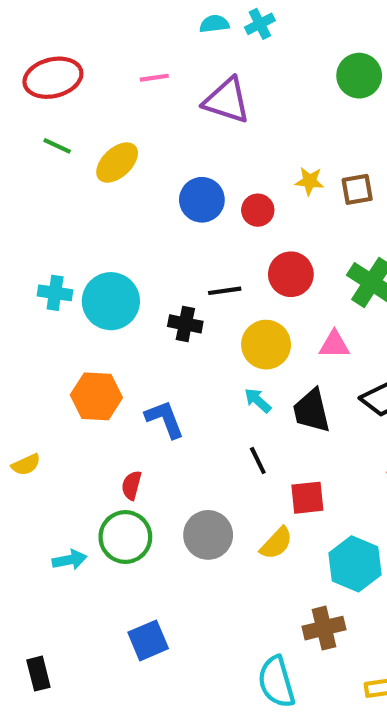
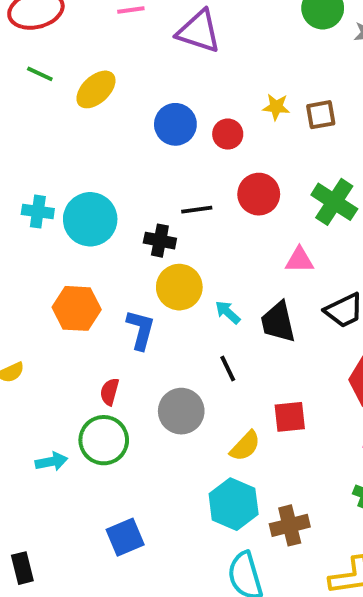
yellow circle: (266, 345) -> (179, 287), moved
blue L-shape: (165, 419) -> (141, 330), turned 36
red square: (307, 498) -> (290, 417), moved
gray circle: (208, 535) -> (181, 411), moved
cyan hexagon: (355, 564) -> (234, 504), moved

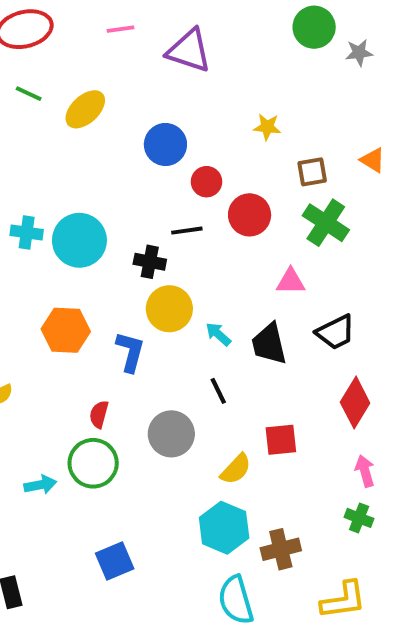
brown square: (321, 115) -> (312, 172), moved
red circle: (228, 134) -> (207, 182), moved

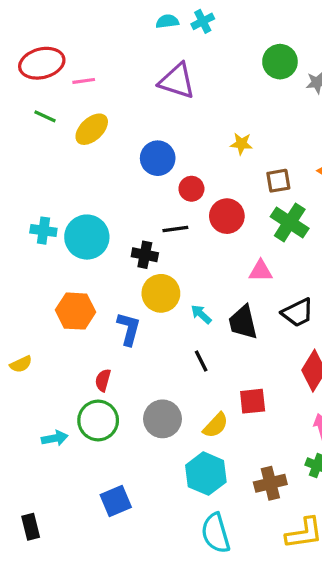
pink line: (120, 29) -> (84, 81), moved
gray circle: (171, 434) -> (162, 419), moved
brown cross: (281, 549) -> (270, 483), moved

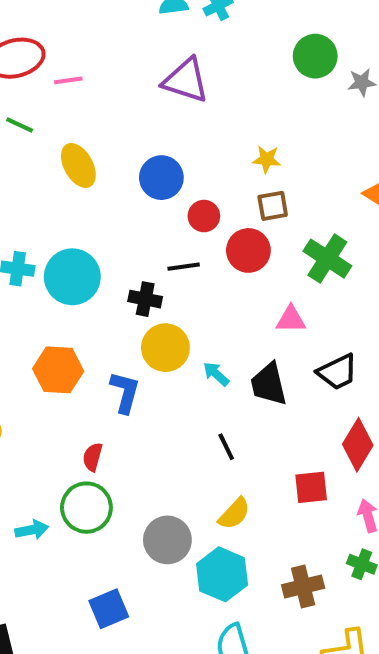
yellow ellipse: (92, 129) -> (78, 165), moved, turned -76
brown square: (278, 181) -> (273, 206), moved
black line: (201, 361) -> (226, 447), moved
red square: (253, 401) -> (311, 487), moved
gray circle: (162, 419) -> (167, 540), moved

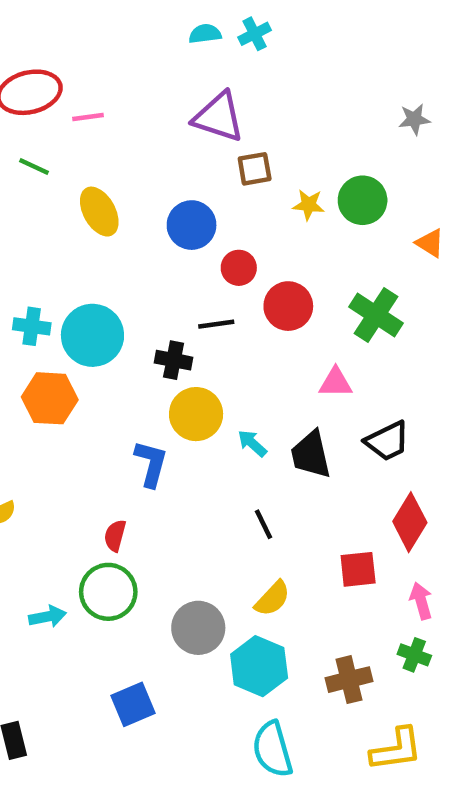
green circle: (315, 56) -> (363, 200), moved
brown square: (273, 206) -> (255, 169), moved
orange hexagon: (58, 370) -> (50, 398), moved

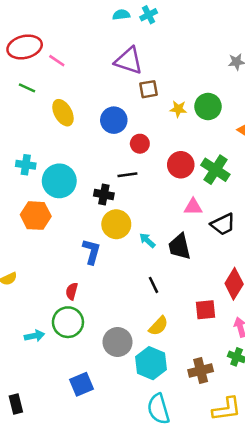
pink line: (88, 117) -> (57, 61), turned 42
red circle: (288, 306) -> (181, 165), moved
cyan cross: (32, 326) -> (26, 165), moved
black trapezoid: (387, 441) -> (223, 224), moved

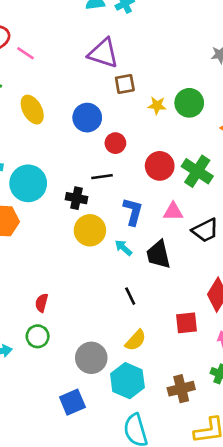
blue L-shape: (91, 252) -> (133, 212), moved
green circle: (68, 322) -> (38, 336), size x0.7
blue square: (82, 384) -> (72, 402), moved

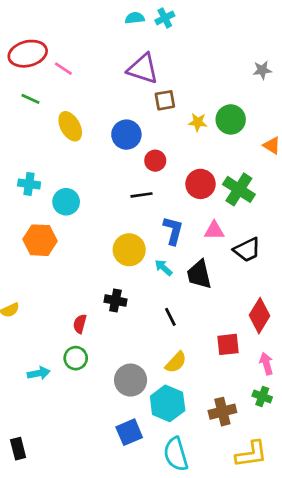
cyan circle: (28, 183) -> (66, 202), size x0.7
black cross: (76, 198) -> (115, 301), moved
blue square: (72, 402) -> (129, 432), moved

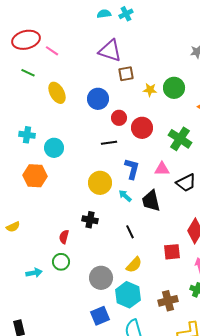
red circle: (200, 184) -> (142, 128), moved

